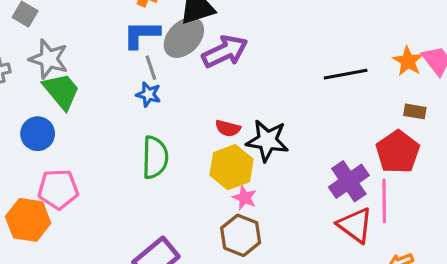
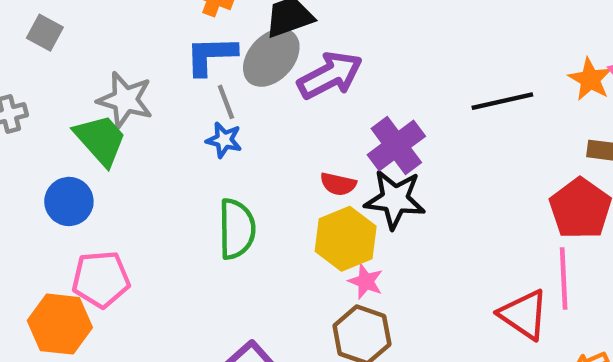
gray star: (49, 59) -> (125, 100), moved
purple cross: (349, 181) -> (396, 146), moved

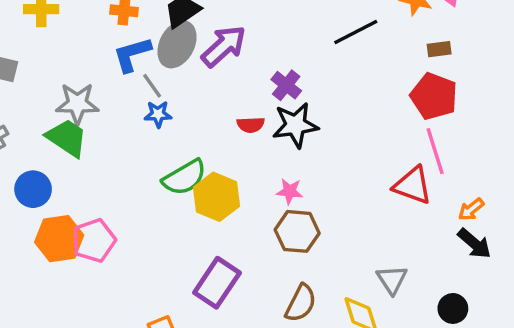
purple cross: (396, 146) -> (286, 85), size x0.7
blue circle: (69, 201) -> (33, 189), moved
green semicircle: (237, 229) -> (184, 177), turned 75
yellow hexagon: (346, 239) -> (216, 197), moved
orange hexagon: (60, 324) -> (59, 239), moved

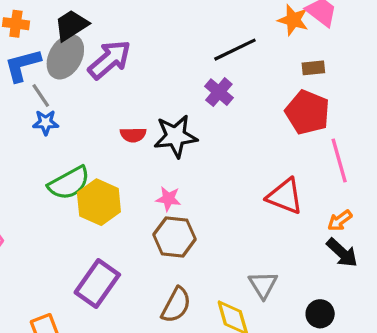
purple cross: (286, 85) -> (219, 92), moved
pink line: (435, 151) -> (339, 161), moved

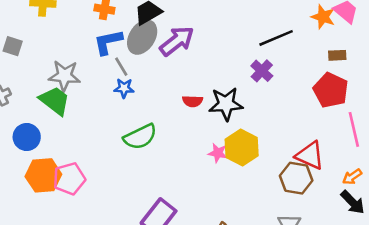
yellow hexagon: (99, 202) -> (242, 147), moved
brown hexagon: (175, 237) -> (296, 178), moved

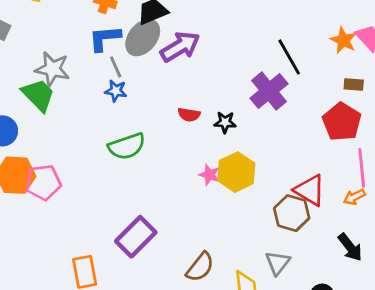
black line: (276, 38) -> (289, 57), turned 76
purple cross: (262, 71) -> (269, 91), size x1.5
black star: (226, 104) -> (225, 122), size x0.6
orange arrow: (352, 177) -> (354, 197), moved

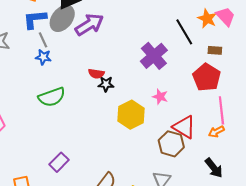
black line: (289, 57) -> (184, 32), moved
black star: (225, 122) -> (106, 84), moved
pink star: (209, 175) -> (160, 97), moved
purple rectangle: (136, 237) -> (59, 162), size x0.7

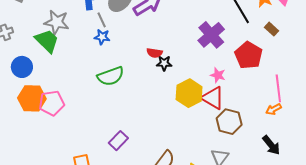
brown rectangle: (215, 50) -> (271, 29), turned 40
red pentagon: (207, 77) -> (249, 55), moved
red triangle: (184, 127) -> (213, 98), moved

